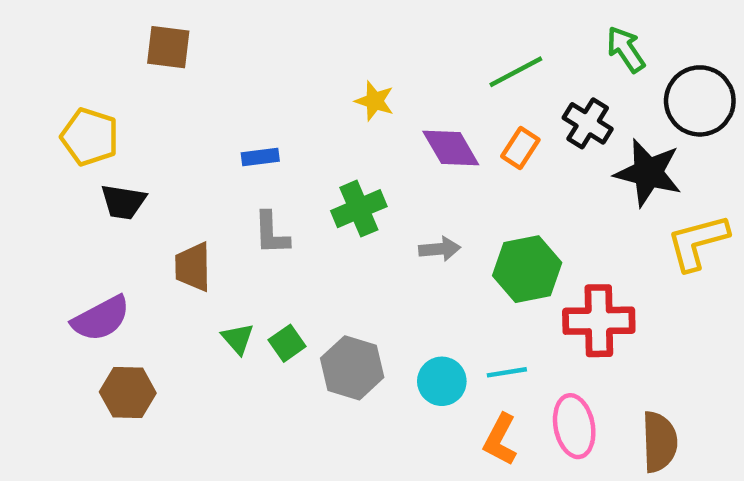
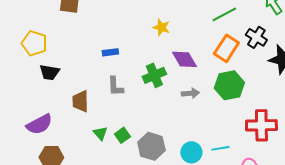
purple diamond: (451, 148) -> (184, 59), moved
orange rectangle: (520, 148) -> (226, 48), size x1.5
green hexagon: (527, 269) -> (229, 85), moved

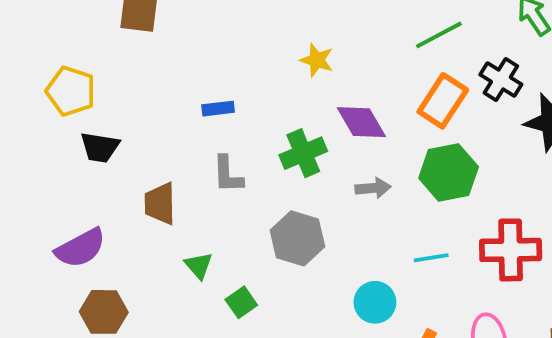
green square: (122, 135) -> (241, 302), moved
gray hexagon: (151, 146) -> (297, 238), moved
cyan line: (220, 148) -> (431, 258), moved

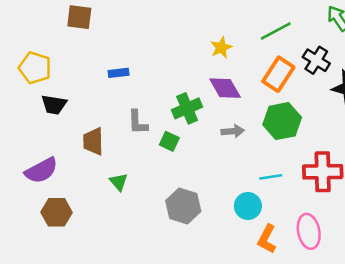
yellow star: (317, 60) -> (221, 48), moved, turned 30
blue rectangle: (218, 109) -> (119, 73), moved
gray hexagon: (297, 238) -> (183, 206), moved
green square: (241, 302) -> (169, 141), moved, turned -30
cyan circle: (375, 302) -> (248, 206), moved

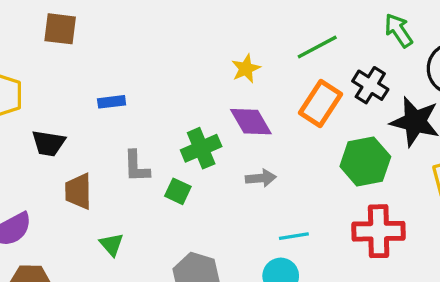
black trapezoid: (54, 105) -> (48, 143), moved
green hexagon: (282, 121) -> (365, 161), moved
cyan line: (271, 177) -> (294, 236), moved

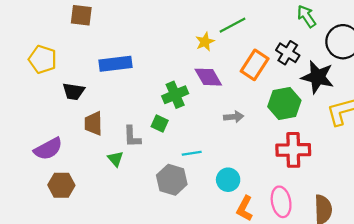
green line: (317, 47) -> (233, 25), moved
blue rectangle: (112, 102) -> (115, 64), size x1.8
gray L-shape: (136, 166) -> (132, 137), moved
gray arrow: (261, 178) -> (234, 117), moved
cyan line: (294, 236) -> (192, 153), moved

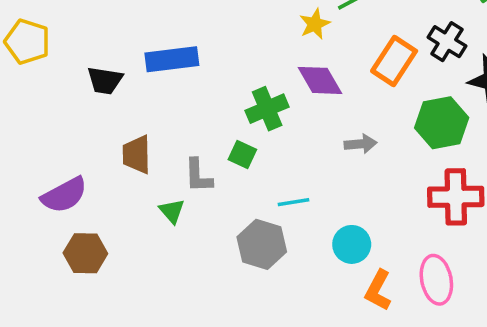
yellow pentagon: (43, 59) -> (27, 42), moved
black trapezoid: (74, 91) -> (105, 80), moved

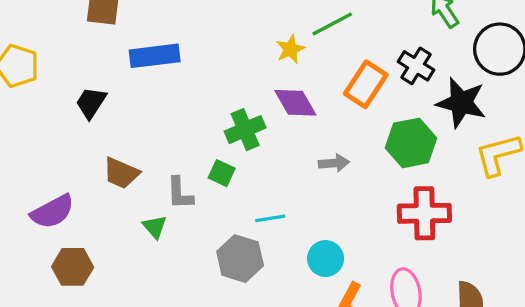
blue rectangle: (172, 59) -> (155, 56), moved
black trapezoid: (105, 80) -> (91, 103), turned 114
brown trapezoid: (137, 154) -> (121, 173), turned -66

